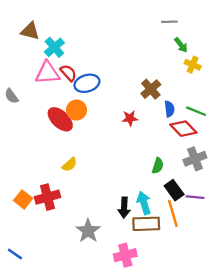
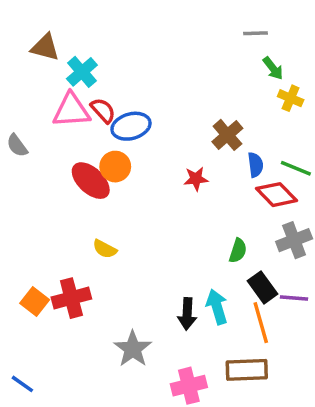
yellow semicircle: (70, 165) -> (105, 249), turned 70
brown rectangle: (146, 224) -> (247, 370), moved

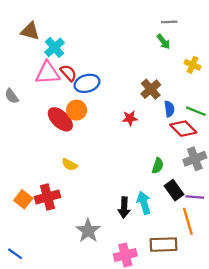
green arrow: (273, 68) -> (164, 42), moved
orange line: (261, 323) -> (188, 221), moved

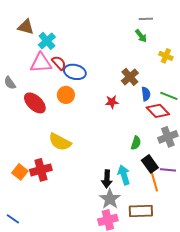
blue ellipse: (87, 83) -> (75, 72), turned 30
red ellipse: (60, 119) -> (35, 103), moved
yellow semicircle: (70, 165) -> (60, 142), size x1.6
orange line: (188, 221) -> (154, 180), moved
gray star: (88, 231) -> (110, 199), moved

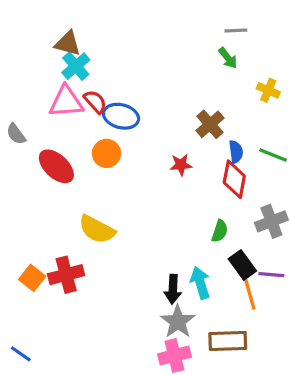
brown triangle: (26, 27) -> (68, 43), moved
red diamond: (158, 111) -> (234, 179), moved, turned 55

